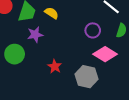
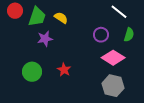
green circle: (15, 54) -> (32, 72), moved
gray hexagon: (87, 77) -> (113, 86), moved

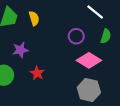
yellow semicircle: (61, 18) -> (34, 18), turned 40
purple star: (45, 39) -> (20, 50), moved

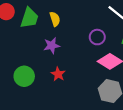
purple star: (20, 50) -> (52, 46), moved

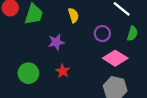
yellow semicircle: (55, 19) -> (73, 15), moved

